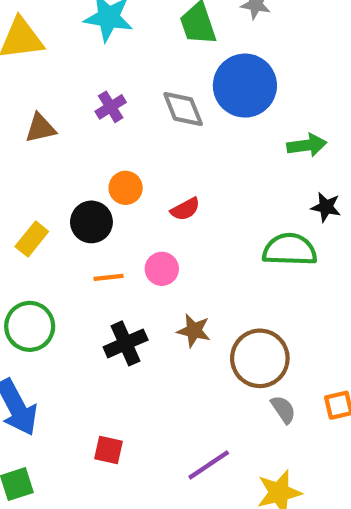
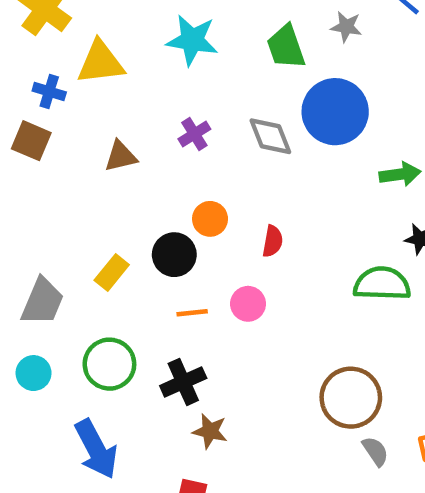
red semicircle: (185, 209) -> (273, 241), turned -52
brown star: (194, 331) -> (210, 431), moved
black cross: (126, 343) -> (183, 382), moved

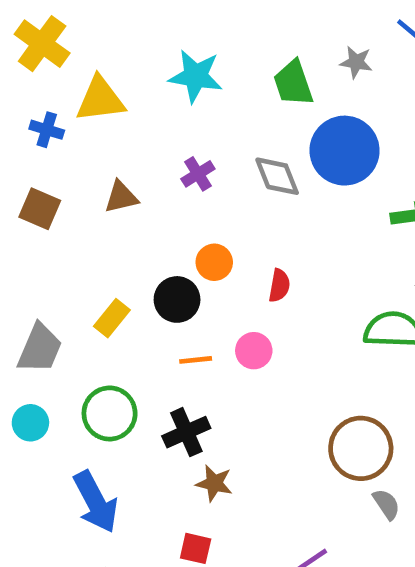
brown square: (31, 141) -> (40, 209), moved

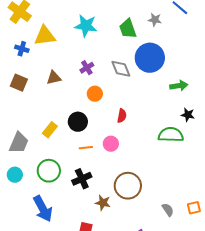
orange circle: (214, 262) -> (95, 94), moved
brown circle: (361, 448) -> (128, 186), moved
brown star: (214, 483) -> (103, 203), moved

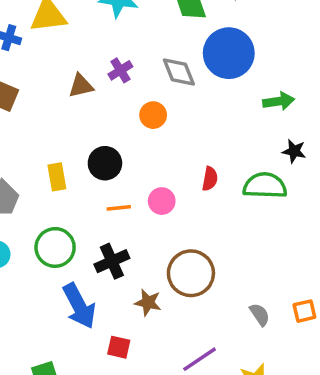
brown triangle: (54, 78) -> (81, 86), moved
orange circle: (95, 94) -> (153, 115), moved
red semicircle: (122, 116) -> (210, 179), moved
yellow rectangle: (50, 130) -> (57, 177), turned -49
blue arrow: (43, 209) -> (79, 306), moved

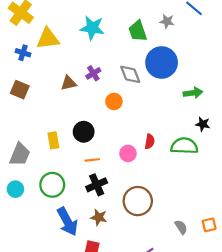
pink circle: (162, 201) -> (128, 153), moved
black cross: (112, 261) -> (97, 185), moved
brown star: (148, 302) -> (99, 217), moved

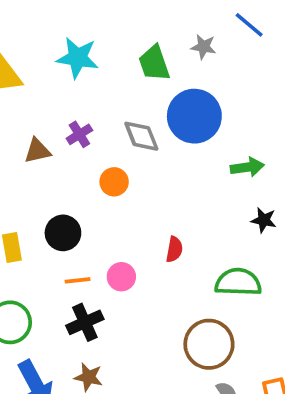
green semicircle: (184, 146) -> (238, 282), moved
pink circle: (128, 153) -> (121, 277), moved
brown circle: (138, 201) -> (209, 344), moved

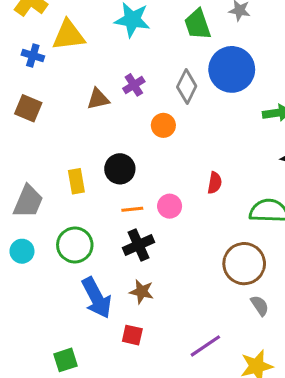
gray diamond: (141, 136) -> (187, 87), turned 48

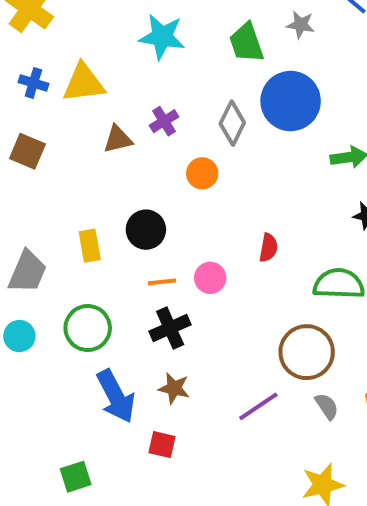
yellow triangle: (69, 35) -> (84, 83), moved
purple line: (205, 346) -> (258, 406), moved

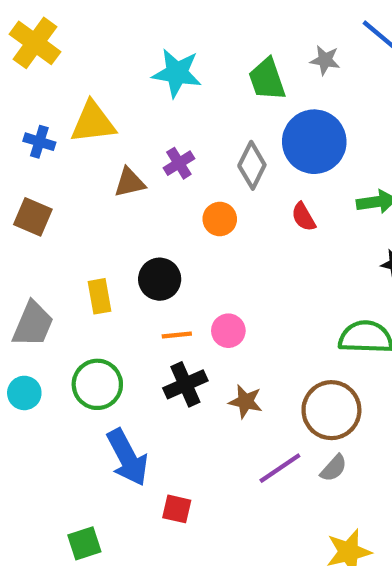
blue cross: (33, 83) -> (39, 142), moved
brown square: (27, 151) -> (33, 217), moved
red semicircle: (268, 248) -> (304, 217), moved, turned 140
brown star: (174, 388) -> (246, 402), moved
gray semicircle: (327, 406) -> (334, 468), moved, turned 76

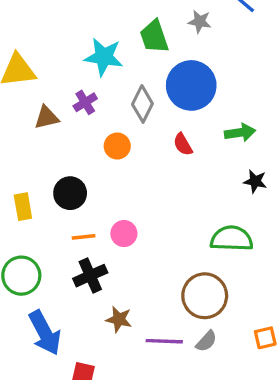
cyan star: (177, 73) -> (104, 57), moved
brown star: (246, 402) -> (119, 319), moved
purple line: (280, 468) -> (164, 341), turned 36

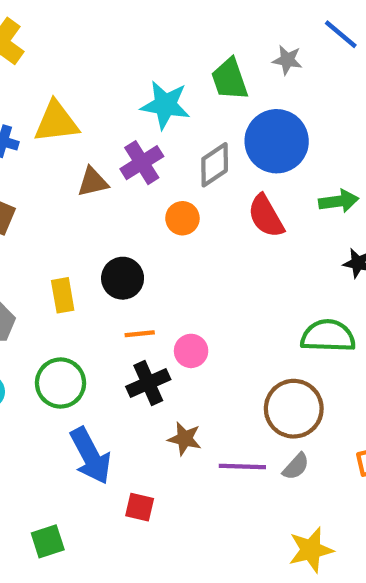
purple cross: (85, 102) -> (142, 163), size x1.4
gray diamond: (142, 104) -> (215, 165), turned 30
red semicircle: (183, 144) -> (266, 216), size x1.5
pink circle: (124, 234) -> (191, 351), moved

